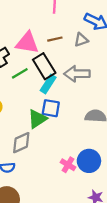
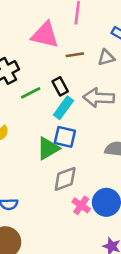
pink triangle: (27, 43) -> (45, 35), moved
black rectangle: (44, 66) -> (60, 86), size x0.6
gray diamond: (21, 143) -> (65, 179), moved

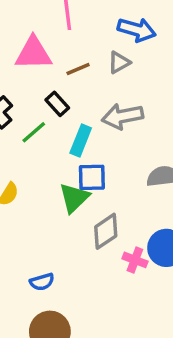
black rectangle: (60, 86) -> (57, 104), moved

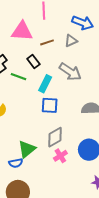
gray arrow: (122, 116) -> (70, 72), turned -140
green line: (34, 132) -> (18, 77), turned 56
green triangle: (74, 198) -> (27, 149), moved
pink cross: (135, 260) -> (60, 156), moved, turned 32

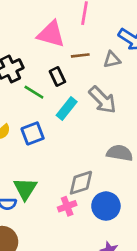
blue square: (50, 105) -> (33, 133), moved, turned -36
gray diamond: (55, 137) -> (81, 183), moved
green triangle: (27, 149) -> (25, 189), turned -30

